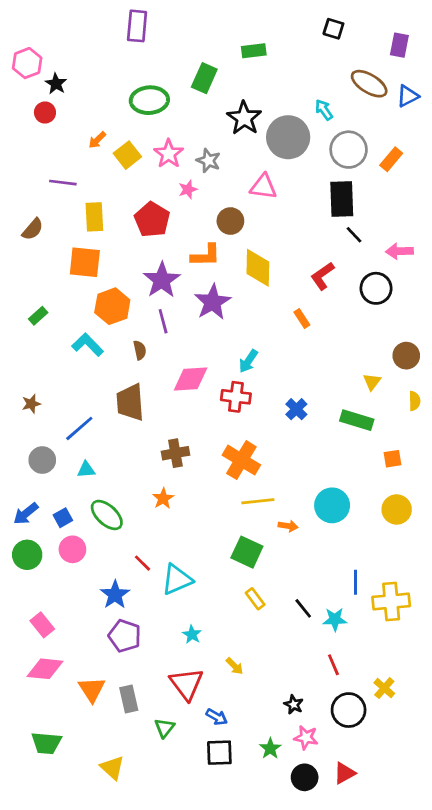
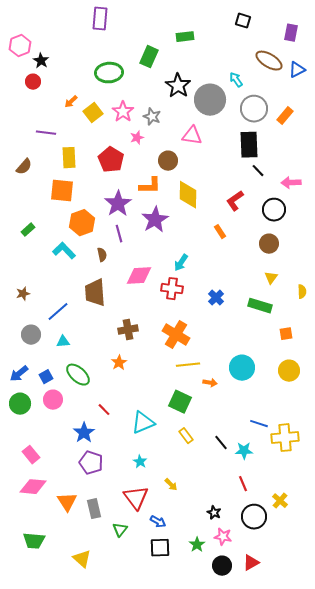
brown circle: (406, 356) -> (269, 244), moved
cyan triangle: (177, 580) -> (143, 423), moved
blue line: (355, 582) -> (259, 424), turned -72

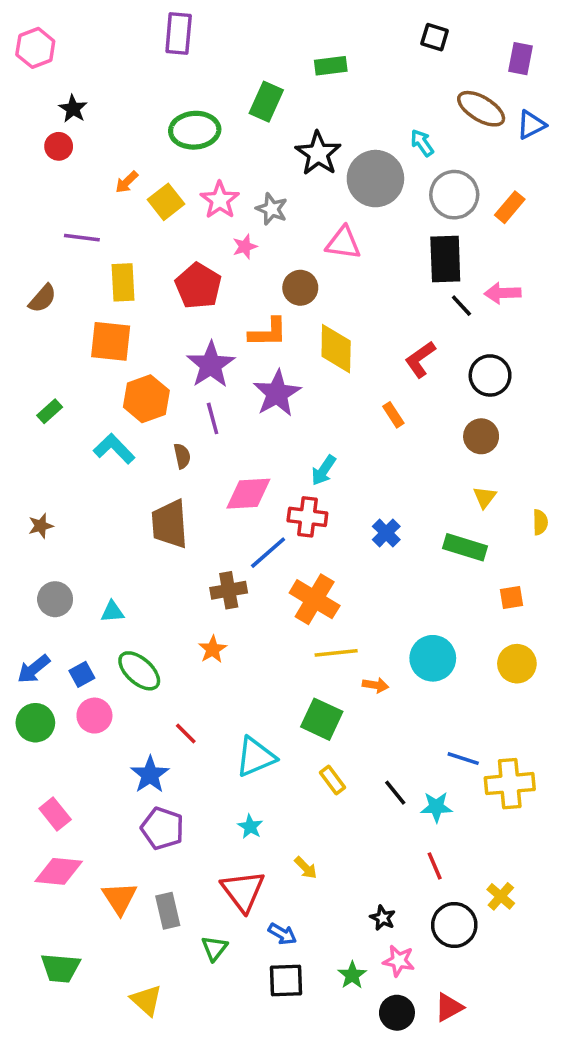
pink hexagon: (20, 46) -> (35, 48), moved
pink arrow: (291, 183) -> (503, 293), moved
blue line: (58, 312) -> (268, 553), moved

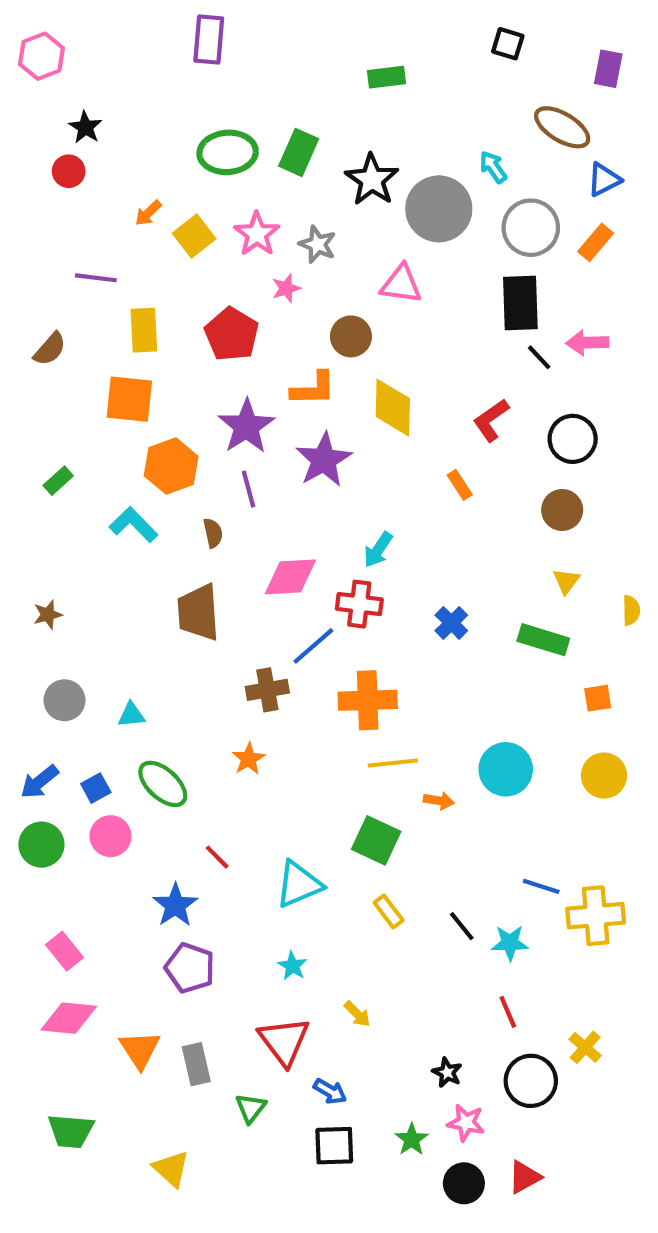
green rectangle: (266, 102) -> (299, 152), moved
blue triangle: (531, 125) -> (604, 180), moved
orange cross: (315, 599) -> (368, 700), turned -33

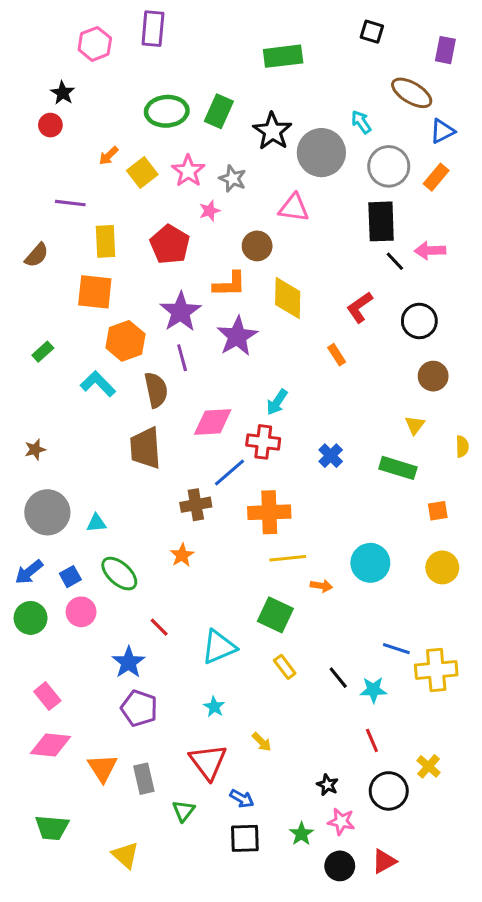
pink hexagon: (41, 56) -> (95, 44), moved
green rectangle: (387, 77) -> (283, 56), size x1.4
brown circle: (562, 510) -> (433, 376), moved
brown semicircle: (213, 533) -> (156, 390), size x1.6
gray circle: (64, 700) -> (47, 512), size x1.5

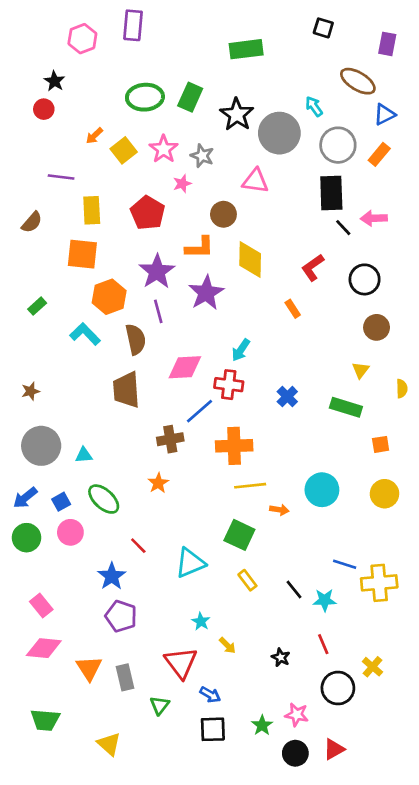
cyan star: (214, 707) -> (201, 621), moved
black star: (327, 785) -> (281, 657), moved

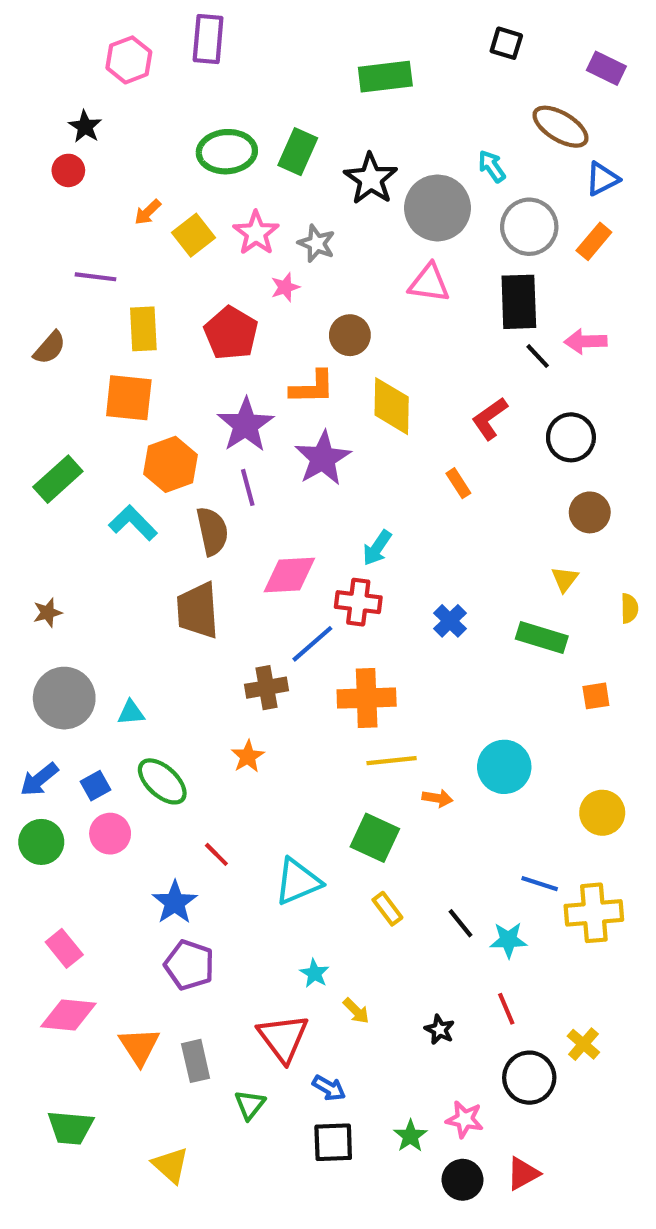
purple rectangle: (387, 44) -> (606, 68), turned -75
pink triangle: (255, 181) -> (429, 283), moved
green rectangle: (37, 306) -> (58, 479), size x1.6
yellow circle: (385, 494) -> (602, 813), moved

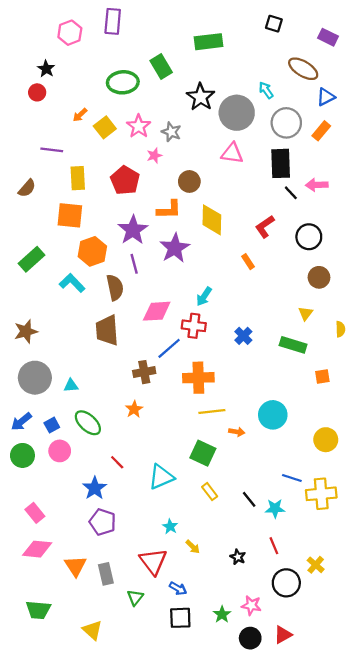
green rectangle: (298, 152) -> (161, 67), moved, turned -55
brown star: (48, 613) -> (26, 331), size x1.5

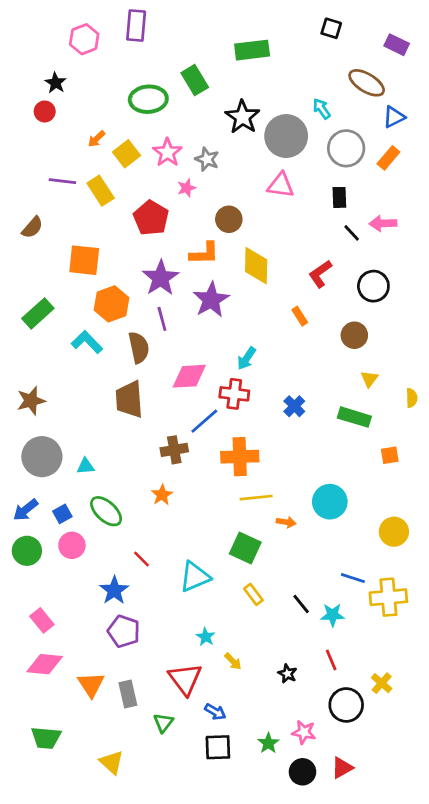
black rectangle: (281, 163) -> (339, 197), size x0.6
yellow rectangle: (78, 178) -> (101, 191), moved, turned -30
brown circle: (319, 277) -> (354, 335), moved

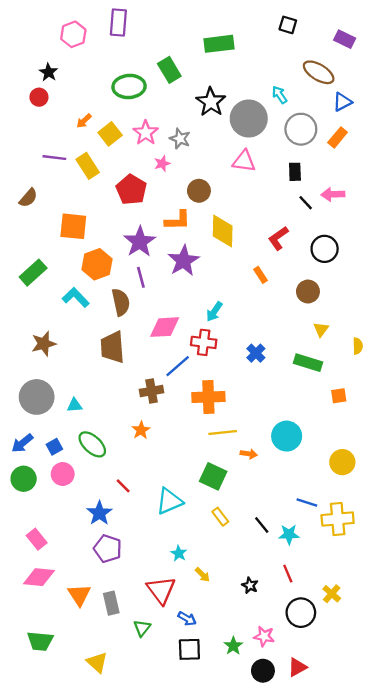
brown star: (31, 401) -> (44, 344), moved

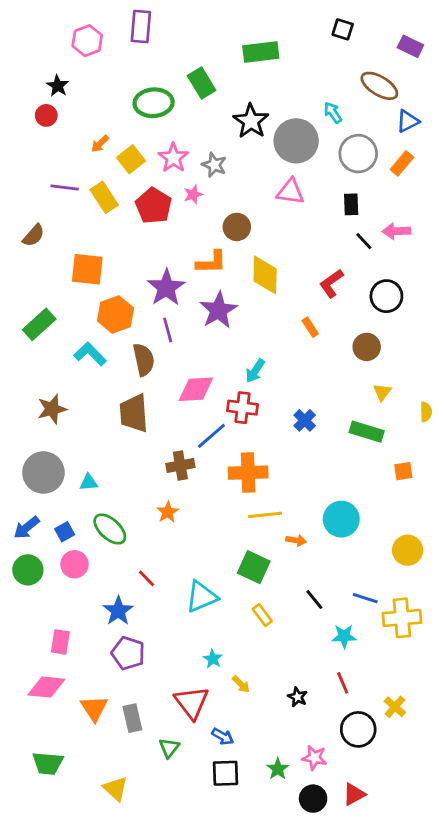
red pentagon: (131, 190) -> (154, 206), moved
black line: (262, 525) -> (314, 600), moved
pink rectangle: (37, 539) -> (60, 642), moved, turned 48

